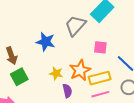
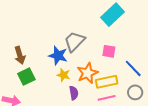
gray trapezoid: (75, 25) -> (74, 41), moved
blue star: (46, 42) -> (58, 56), moved

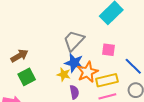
brown arrow: (20, 55) -> (19, 56), turned -102
blue star: (58, 56) -> (74, 63), moved

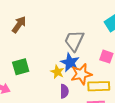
gray trapezoid: (74, 41) -> (74, 41), turned -30
brown arrow: (19, 56) -> (19, 25), moved, turned -36

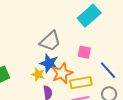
gray trapezoid: (74, 41) -> (50, 41), turned -150

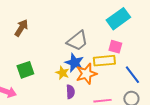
pink square: (84, 52) -> (115, 47), moved
yellow rectangle: (81, 83) -> (104, 61), moved

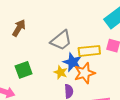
gray trapezoid: (77, 41) -> (61, 40), moved
yellow rectangle: (104, 61) -> (89, 51), moved

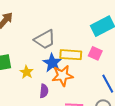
yellow star: (61, 72) -> (27, 72), moved

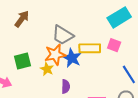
gray trapezoid: (45, 39) -> (63, 35), turned 65
orange star: (62, 76) -> (55, 55), moved

